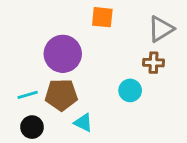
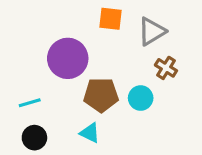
gray triangle: (161, 29) -> (152, 31), moved
brown cross: (154, 63) -> (166, 68), turned 30
brown pentagon: (61, 95) -> (101, 95), moved

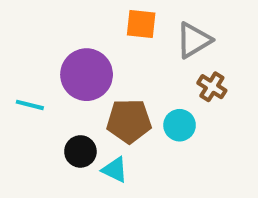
cyan line: (30, 103) -> (30, 105), moved, turned 30
black circle: (34, 138) -> (80, 151), moved

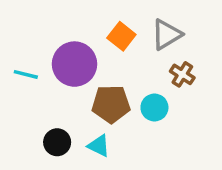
orange square: (141, 24) -> (121, 36), moved, turned 32
cyan line: (30, 105) -> (26, 74), moved
black circle: (80, 151) -> (57, 142), moved

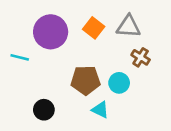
gray triangle: (167, 34) -> (128, 26), turned 35
purple circle: (74, 64) -> (51, 32), moved
cyan triangle: (99, 146) -> (100, 110), moved

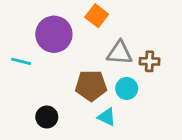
gray triangle: (128, 26) -> (120, 53), moved
orange square: (94, 28) -> (97, 16), moved
brown cross: (141, 57) -> (149, 61), turned -30

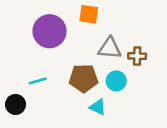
orange square: (97, 16) -> (89, 14), turned -30
cyan line: (21, 61) -> (38, 81), moved, turned -30
black circle: (47, 117) -> (16, 104), moved

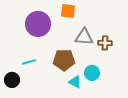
cyan circle: (116, 81) -> (92, 73), moved

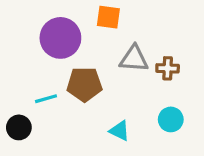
brown pentagon: (64, 60) -> (84, 84), moved
cyan circle: (92, 73) -> (171, 119), moved

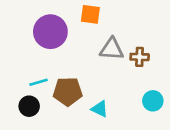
brown pentagon: (84, 84) -> (68, 92), moved
cyan circle: (171, 119) -> (153, 101), moved
black circle: (19, 127) -> (29, 106), moved

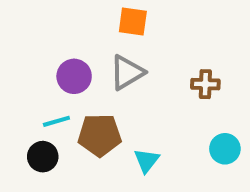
purple circle: (50, 32) -> (74, 76), moved, size x0.7
gray triangle: (112, 49) -> (127, 72), moved, turned -35
cyan triangle: (100, 109) -> (147, 161), turned 42

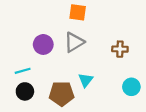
cyan line: (56, 121) -> (23, 71), moved
brown pentagon: (100, 135) -> (62, 94), moved
cyan triangle: (147, 161) -> (86, 80), moved

